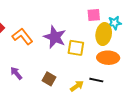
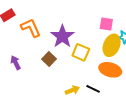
brown square: (49, 79) -> (49, 59), moved

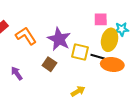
black line: (93, 89) -> (98, 57), moved

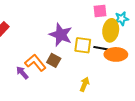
orange L-shape: (26, 36) -> (35, 63), moved
yellow arrow: (78, 91) -> (85, 84), turned -32

